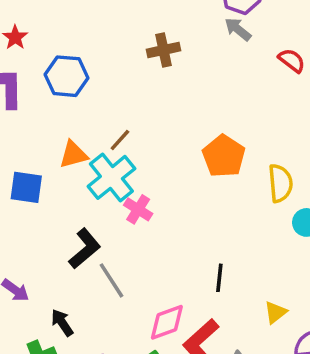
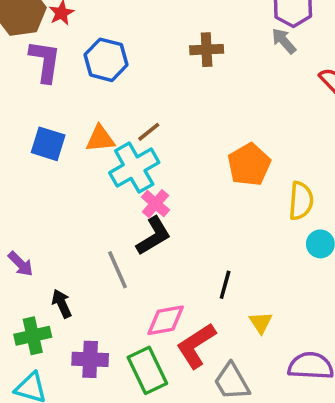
blue square: (26, 187) -> (48, 144), moved
black L-shape: (85, 249) -> (154, 236), moved
yellow triangle: (276, 312) -> (261, 323), moved, turned -35

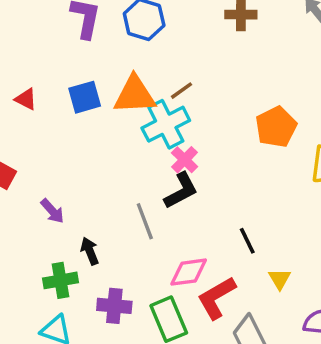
orange triangle: (100, 139) -> (135, 95), size x1.5
blue square: (48, 144) -> (85, 97), turned -36
black line: (225, 285) -> (247, 241), turned -44

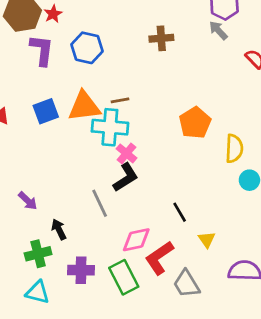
brown line: (181, 91) -> (120, 100), turned 30
cyan cross: (166, 124) -> (110, 127), turned 36

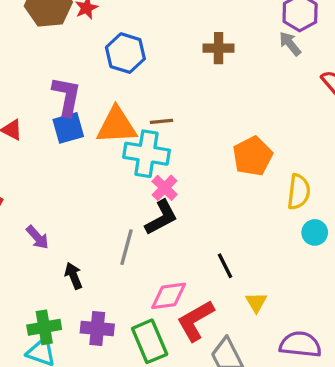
purple L-shape: (42, 50) -> (67, 96), moved
gray line: (100, 203) -> (127, 247), turned 36
green cross: (38, 254) -> (44, 327), moved

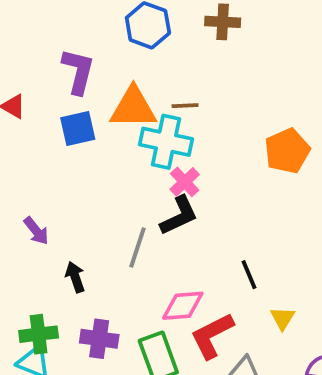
brown cross: (219, 48) -> (223, 22), moved
blue square: (68, 128) -> (78, 128), moved

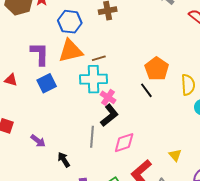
orange triangle: (133, 108) -> (71, 51), moved
black line: (249, 275) -> (146, 90), moved
pink diamond: (183, 306) -> (124, 143), moved

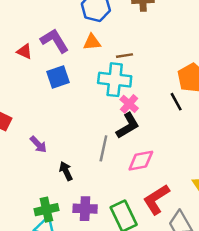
orange triangle: (71, 51) -> (92, 42), size x0.6
purple L-shape: (40, 54) -> (55, 41), turned -40
red triangle: (11, 80) -> (24, 51), moved

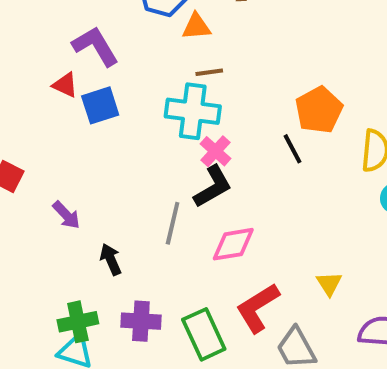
orange triangle: (92, 42) -> (196, 27), moved
red triangle: (24, 51) -> (65, 85), moved

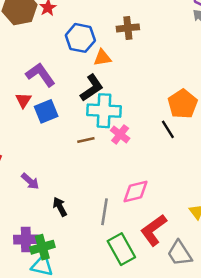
brown line: (209, 72) -> (86, 140), moved
red triangle: (65, 85) -> (23, 100), turned 42
black L-shape: (213, 187) -> (92, 88), moved
gray line: (173, 223) -> (105, 212), moved
purple cross: (141, 321) -> (26, 239), moved

